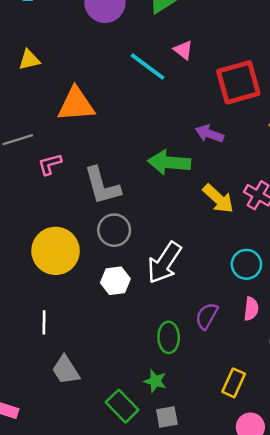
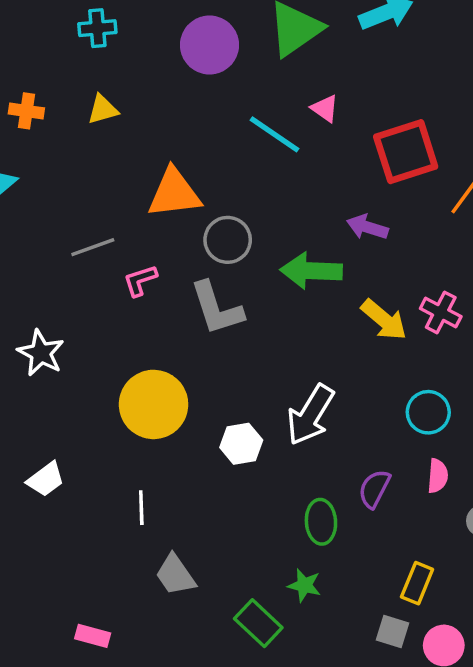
yellow triangle: (29, 60) -> (103, 109), moved
gray circle: (114, 230) -> (228, 240), moved
gray square: (167, 417) -> (392, 632), moved, turned 30

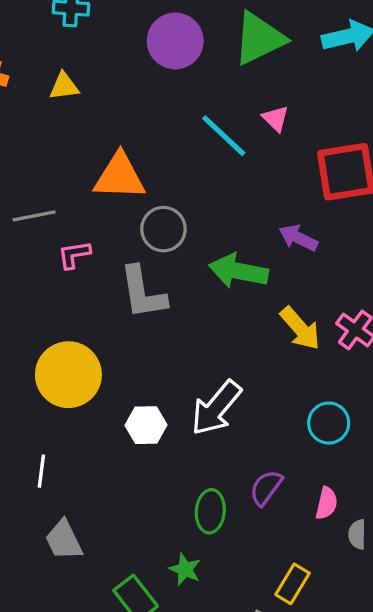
pink semicircle: (438, 476) -> (327, 503), moved

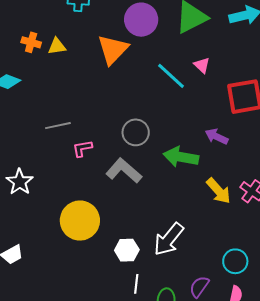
yellow triangle: (64, 86) -> (57, 46), moved
orange triangle: (120, 177) -> (113, 49), moved, turned -48
gray L-shape: (143, 293) -> (124, 171), turned 141
cyan circle: (329, 423) -> (235, 261), moved
white line: (41, 471) -> (136, 284), moved

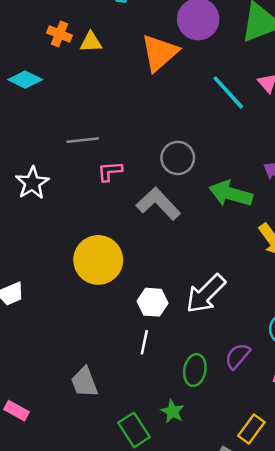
white star: (20, 182) -> (32, 183), moved
white line: (136, 284) -> (144, 342), moved

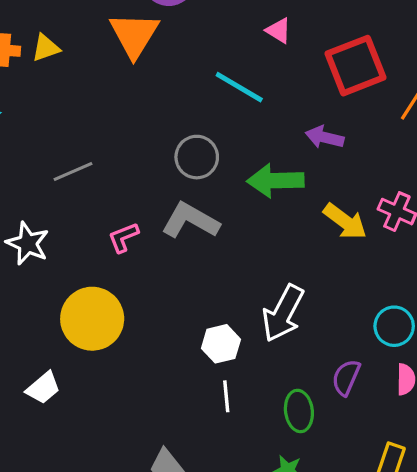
cyan line: (228, 92) -> (239, 87), moved
pink L-shape: (110, 171) -> (123, 237), moved
yellow circle: (98, 260) -> (92, 319), moved

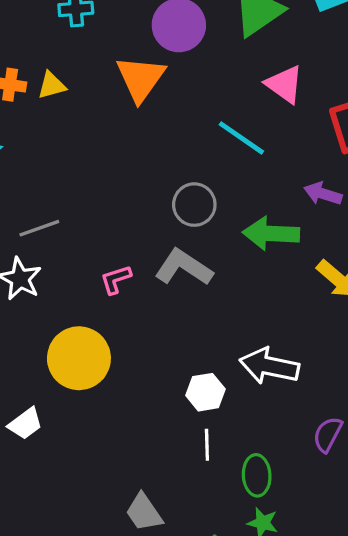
pink triangle: (278, 31) -> (284, 84), size x1.5
gray line: (73, 171) -> (39, 228), moved
white arrow: (283, 313) -> (269, 366), turned 70
green ellipse: (299, 411) -> (257, 475), moved

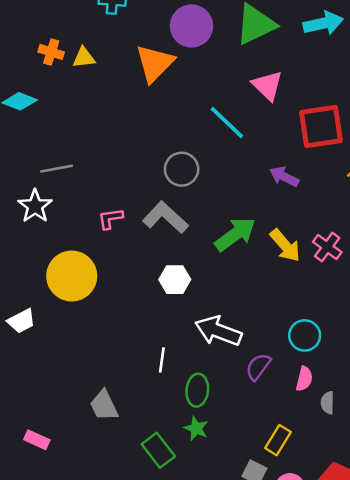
green arrow: (271, 234) -> (235, 234), moved, turned 132
white arrow: (269, 366) -> (218, 331), moved
white hexagon: (205, 392) -> (175, 280), moved

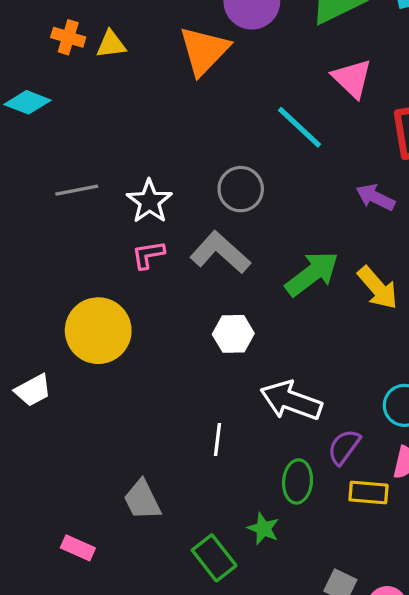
white star: (35, 206) -> (149, 201), moved
green ellipse: (197, 390) -> (298, 481), moved
pink rectangle: (37, 440) -> (78, 548), moved
yellow rectangle: (278, 440) -> (368, 493), moved, turned 64

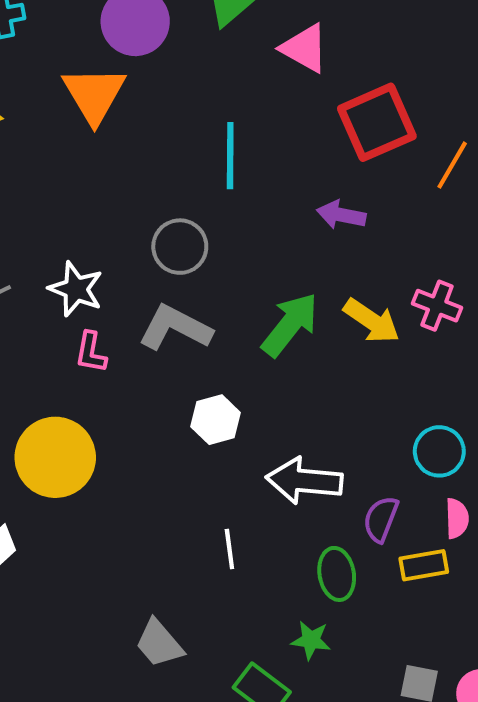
pink triangle: (352, 78) -> (304, 48), moved
cyan line: (299, 127) -> (230, 156), turned 62
pink L-shape: (148, 255) -> (91, 352), turned -56

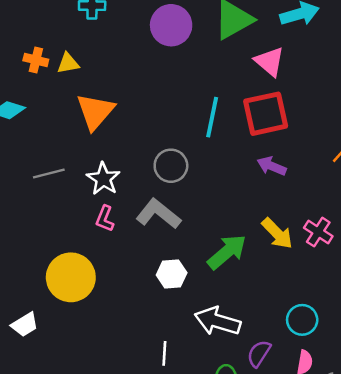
orange triangle: (94, 94) -> (95, 111), moved
red square: (377, 122) -> (266, 114), moved
green arrow: (290, 325) -> (227, 252), moved

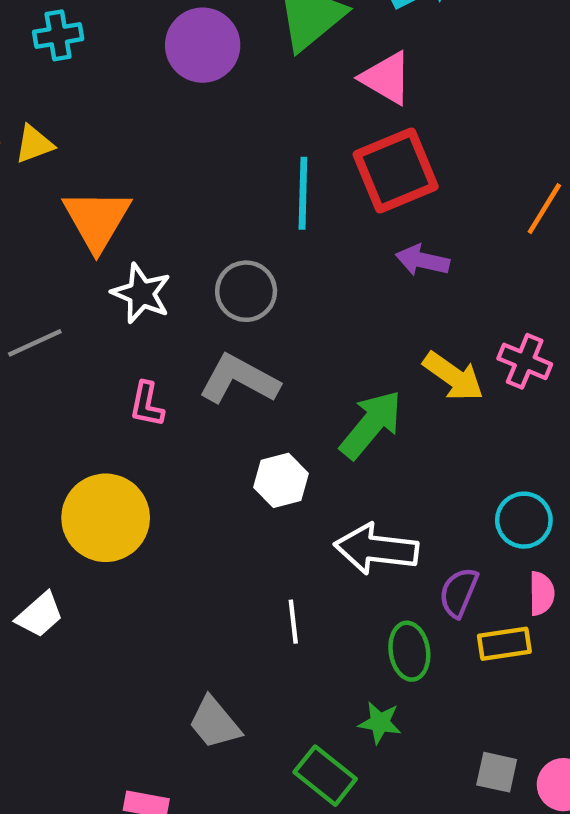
white star: (103, 179) -> (141, 293), moved

